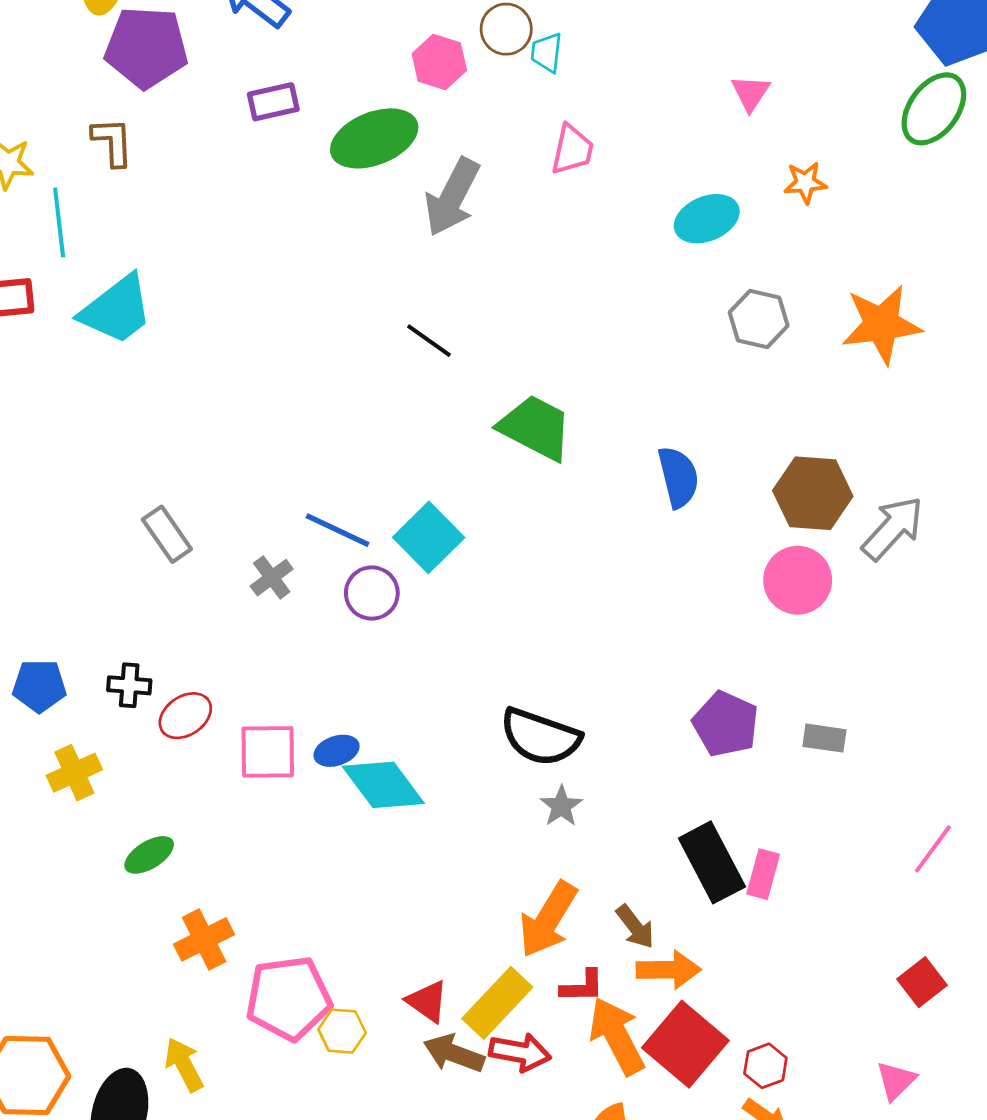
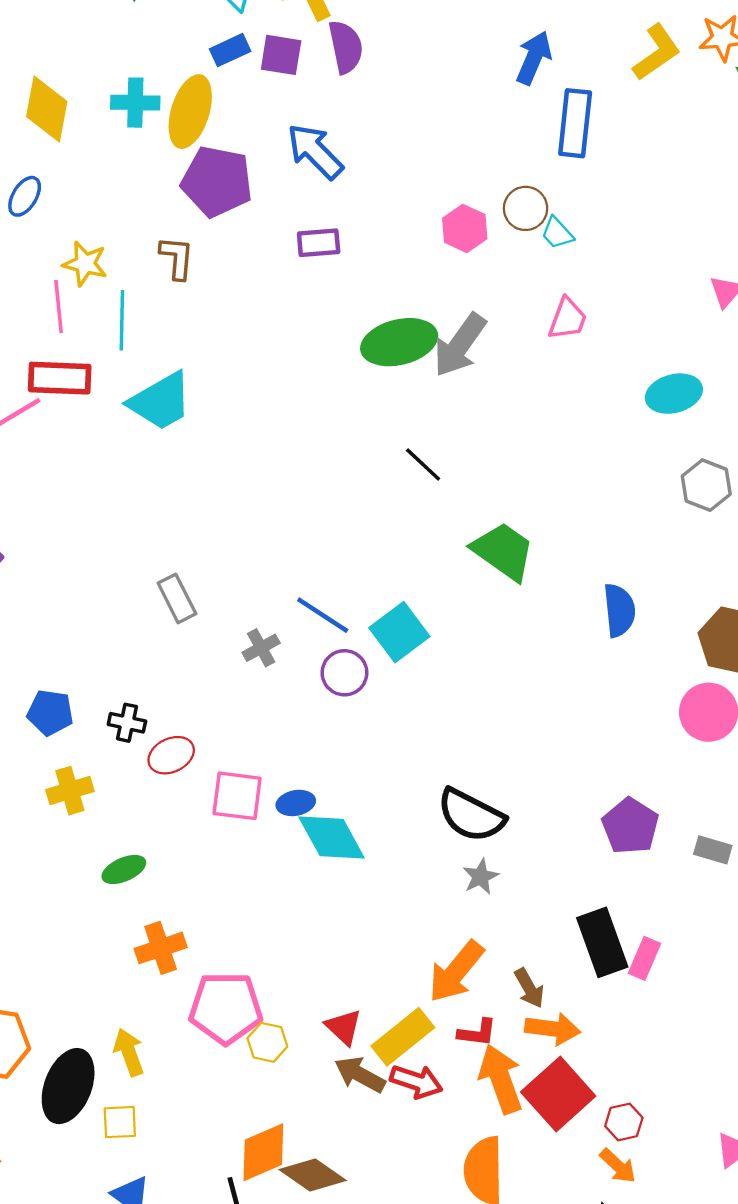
cyan trapezoid: (547, 53) -> (557, 233), turned -57
green ellipse: (374, 138) -> (399, 342), moved

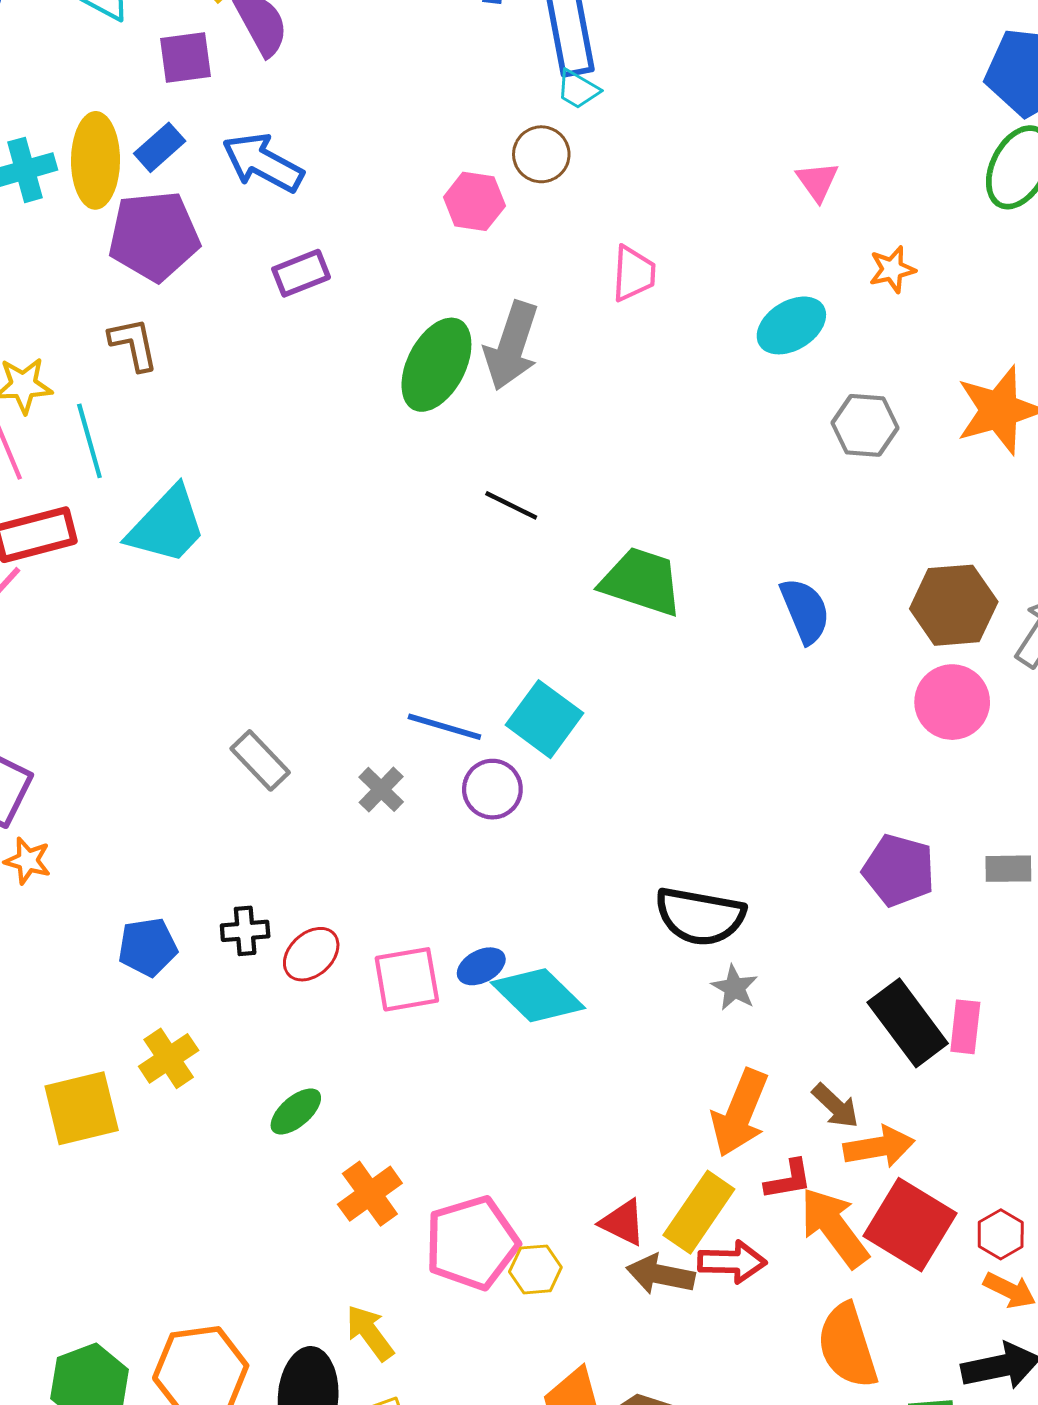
blue rectangle: (230, 50) -> (160, 147), moved
cyan trapezoid: (557, 233) -> (578, 89), moved
green ellipse: (399, 342) -> (436, 365), turned -32
yellow cross: (70, 791) -> (169, 1058), moved

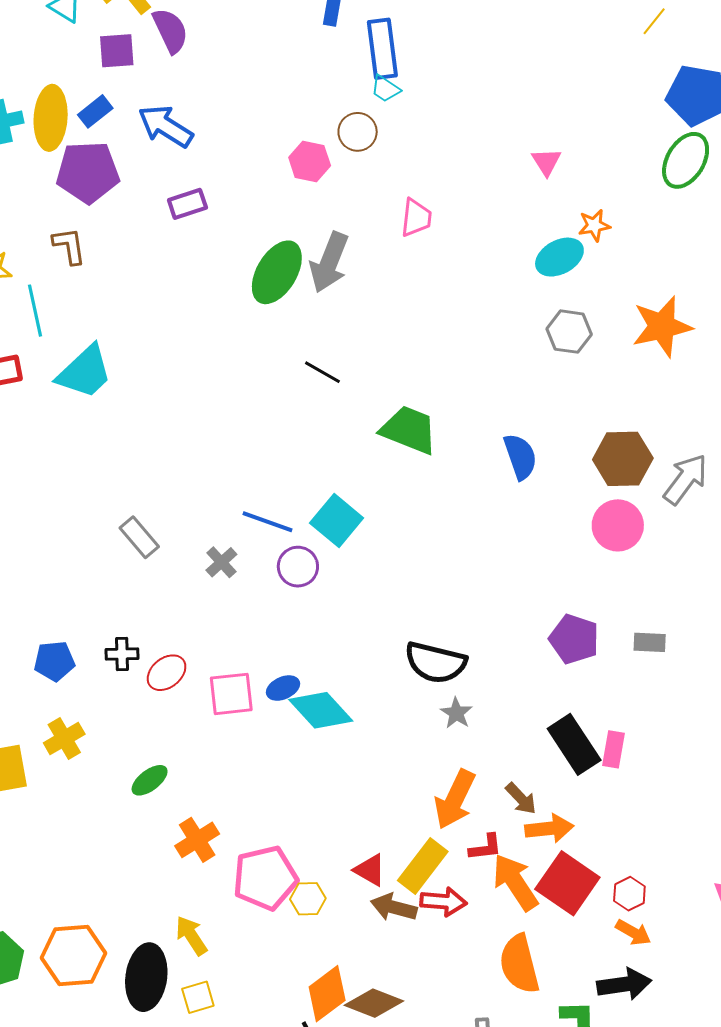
cyan ellipse: (791, 325) -> (559, 257), moved

